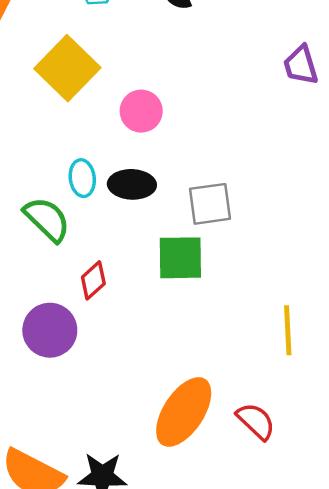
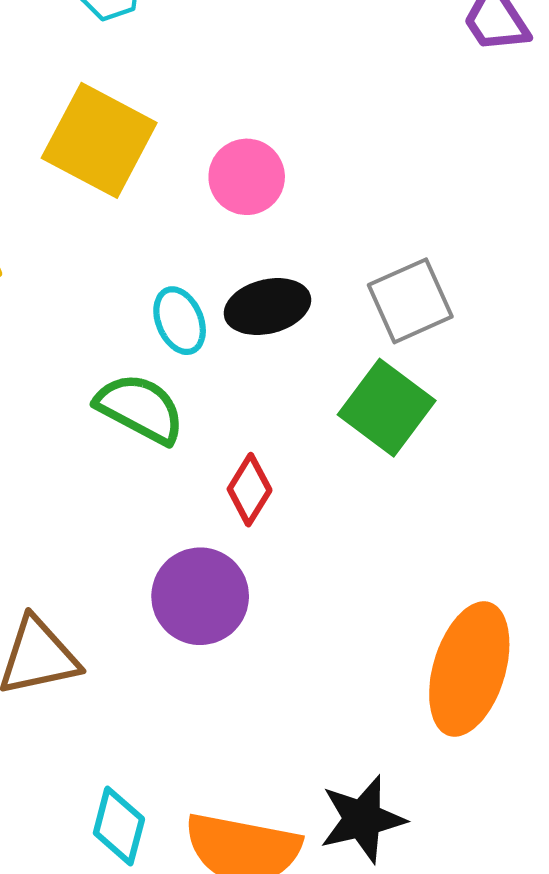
green square: (180, 258) -> (387, 408), turned -36

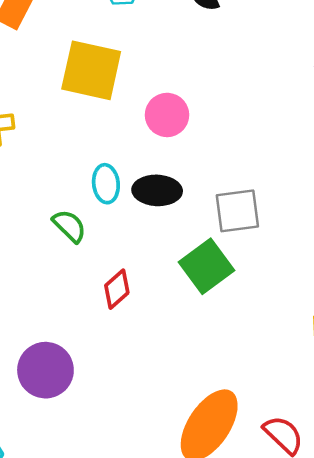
yellow square: (99, 140) -> (91, 70), turned -32
green semicircle: (140, 408) -> (69, 226), size x0.7
purple circle: (200, 596) -> (45, 370), moved

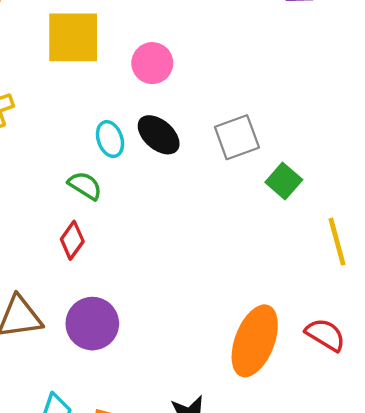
black ellipse: (157, 190) -> (159, 135), turned 51
green square: (207, 266) -> (284, 181), moved, size x0.7
red diamond: (117, 289) -> (72, 240), moved

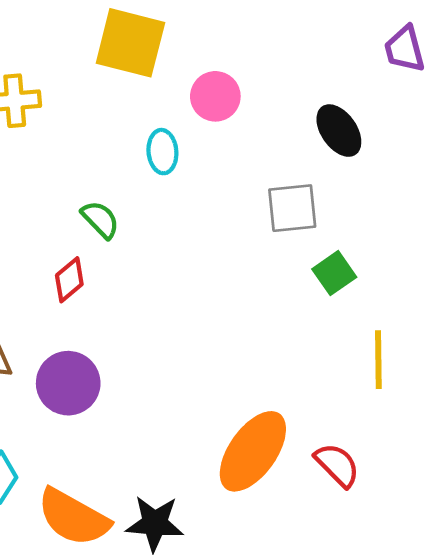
black ellipse: (159, 135) -> (339, 131), moved
cyan ellipse: (110, 139) -> (162, 152), moved

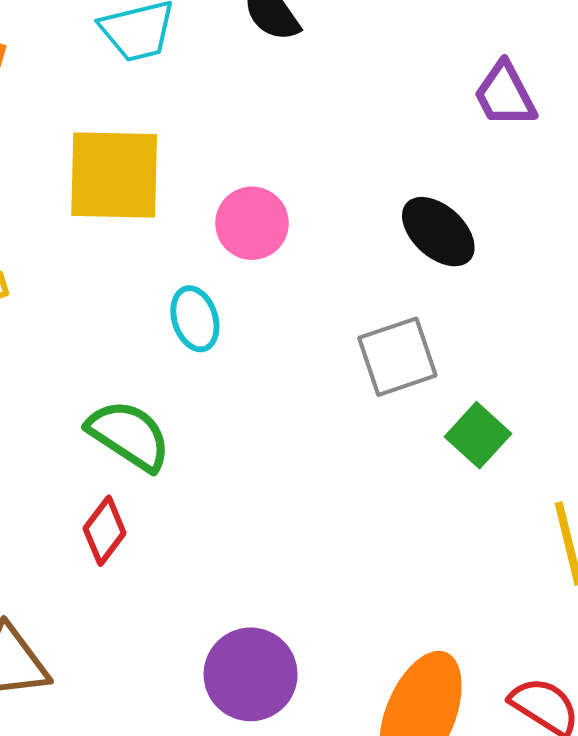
green semicircle: (100, 220) -> (129, 435), size x1.4
purple circle: (68, 383) -> (251, 674), moved

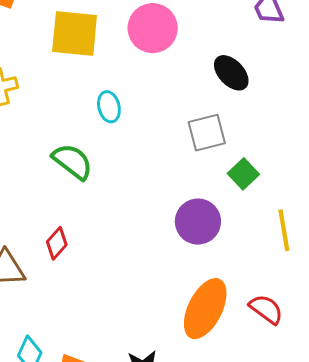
pink circle: (252, 223) -> (153, 28), moved, size x1.4
red diamond: (105, 531) -> (57, 243), moved
purple circle: (251, 674) -> (198, 222), moved

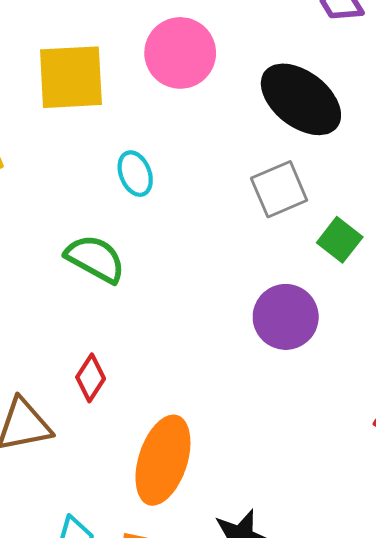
black ellipse: (231, 73) -> (301, 99), size x1.5
orange ellipse: (205, 309) -> (163, 460), moved

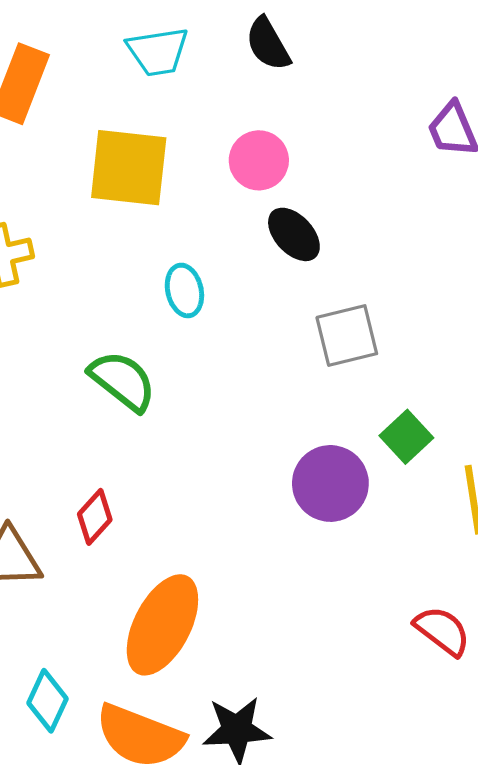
pink circle: (180, 53) -> (259, 160), size x0.7
black ellipse: (301, 99) -> (294, 234), moved, size x0.6
green square: (340, 240) -> (406, 437), moved

